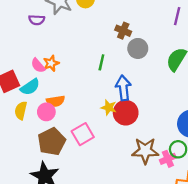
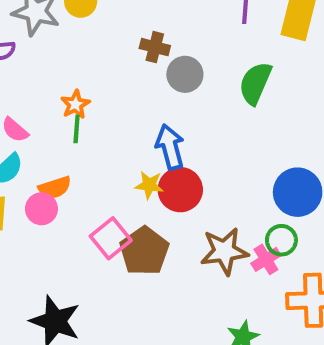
green line: (101, 62) -> (77, 129), moved
orange star: (51, 63) -> (75, 104), moved
brown pentagon: (52, 142) -> (144, 251), moved

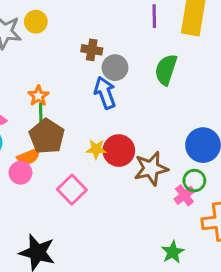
blue arrow: (170, 147) -> (105, 93), moved
brown pentagon: (144, 251) -> (47, 136), moved
brown star: (224, 251) -> (151, 169), moved

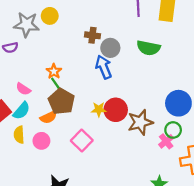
green semicircle: (166, 70) -> (149, 48), turned -95
green line: (41, 113) -> (56, 84), turned -32
pink circle: (20, 173) -> (41, 141), moved

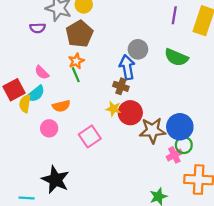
brown cross: (92, 35) -> (121, 86), moved
brown pentagon: (61, 101) -> (79, 34), moved
blue circle: (178, 103) -> (180, 127), moved
yellow semicircle: (19, 135) -> (25, 104), moved

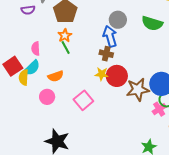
pink semicircle: (42, 72) -> (36, 49), turned 48

